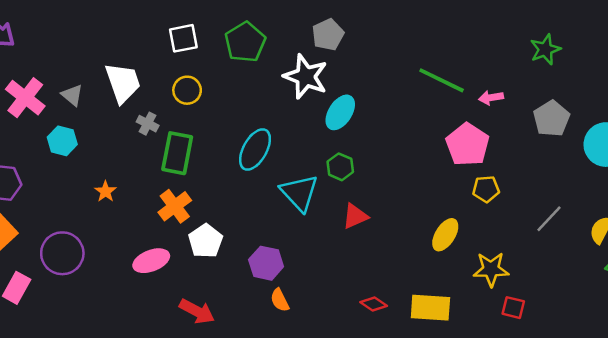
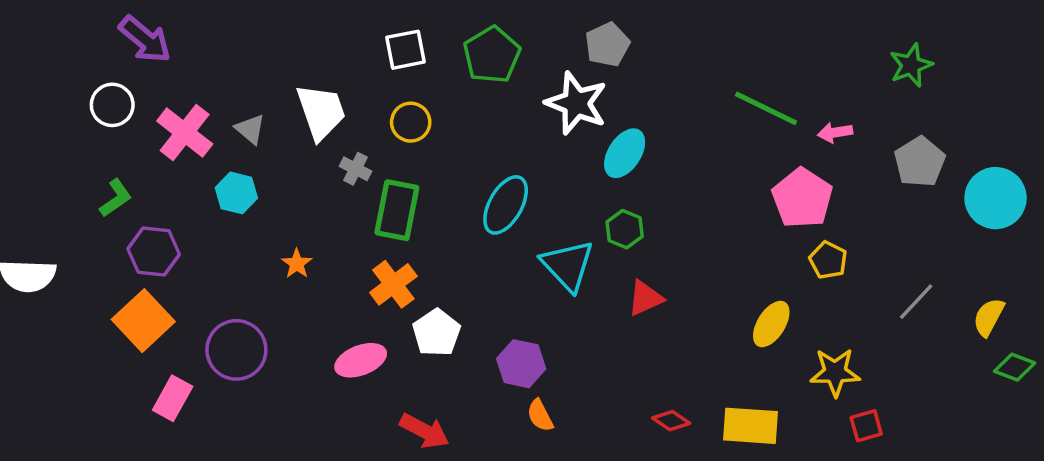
yellow pentagon: (486, 189) -> (828, 260), turned 30
red square: (513, 308) -> (866, 426), turned -30

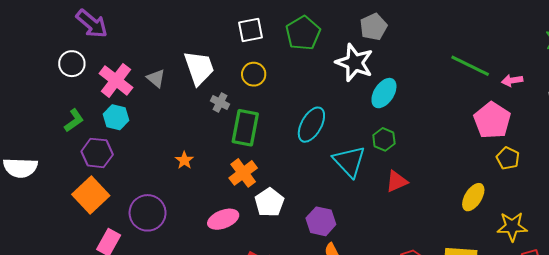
cyan hexagon: (236, 193) -> (116, 117), moved

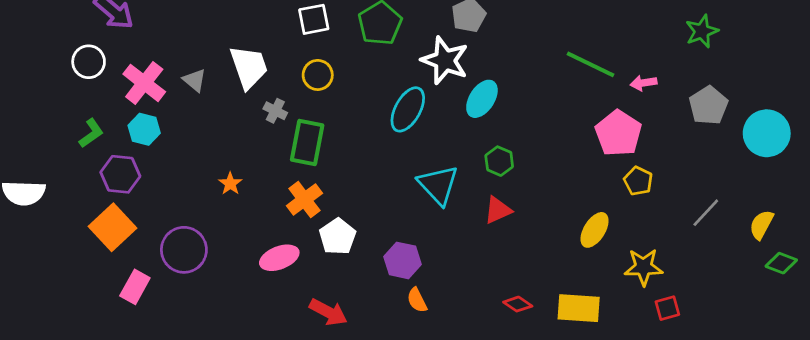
cyan ellipse: (311, 125) -> (408, 109), moved
green hexagon: (384, 139) -> (499, 161), moved

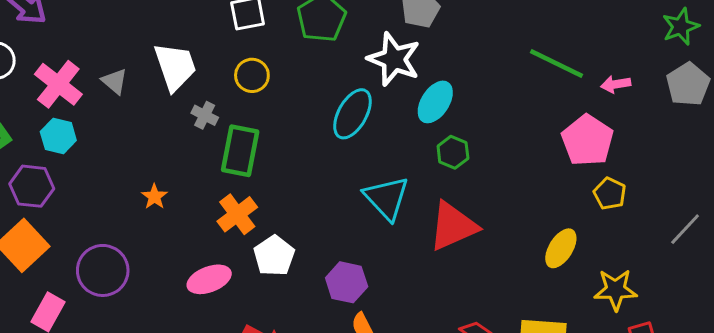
gray pentagon: (708, 105) -> (688, 84), moved
green hexagon: (499, 161) -> (453, 152), moved
red triangle: (498, 210) -> (453, 226), size x1.6

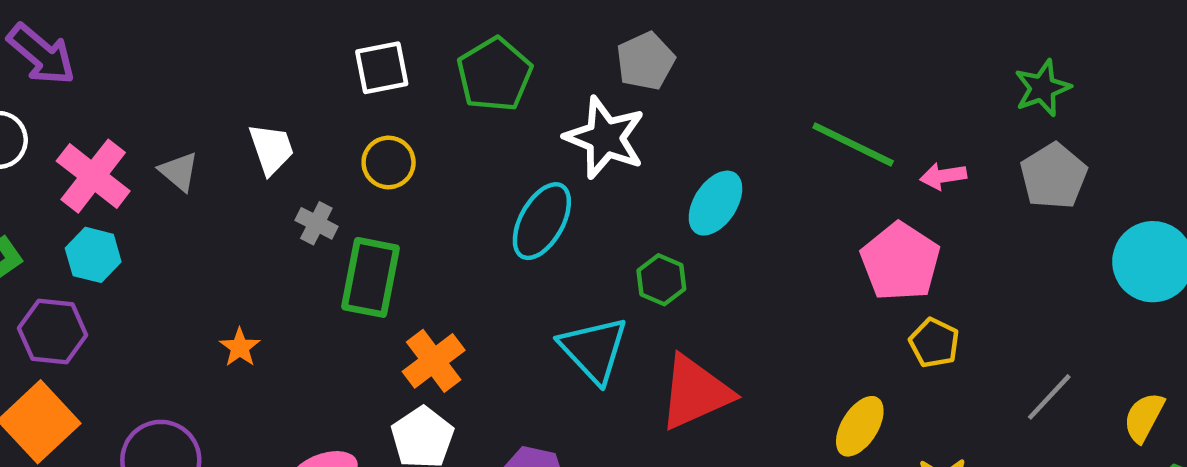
white trapezoid: (175, 67) -> (271, 149), size x0.7
cyan ellipse: (435, 102) -> (715, 203), moved
green hexagon: (453, 152) -> (661, 280), moved
orange cross: (237, 214) -> (434, 361), moved

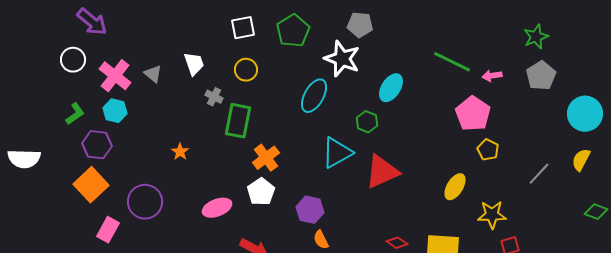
gray pentagon: (646, 61) -> (360, 25), turned 30
cyan triangle: (594, 350) -> (337, 153), turned 44
yellow semicircle: (1144, 417) -> (581, 160), moved

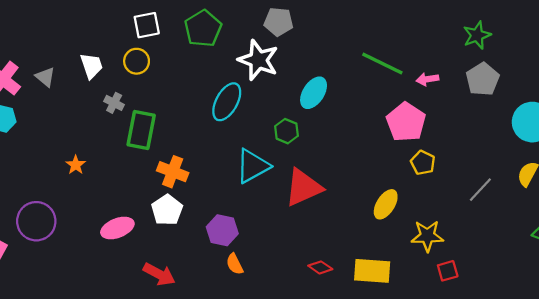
yellow circle: (246, 70) -> (137, 61), moved
orange cross: (266, 158) -> (173, 172), turned -32

